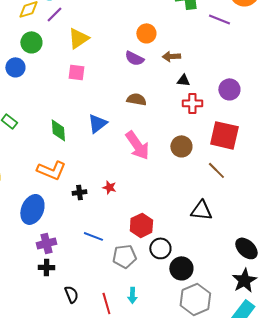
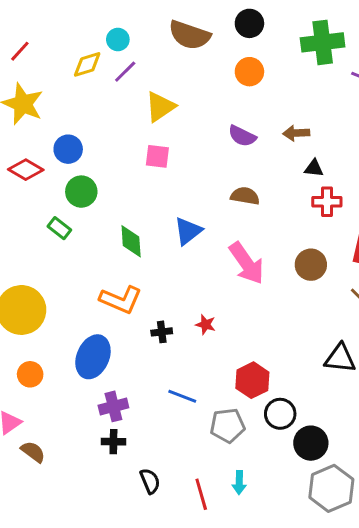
orange circle: (146, 33) -> (249, 72), moved
green circle: (31, 42) -> (81, 192), moved

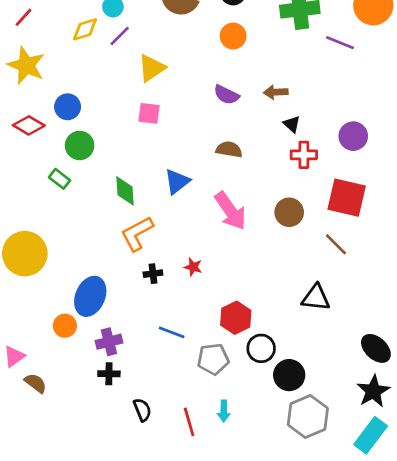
black triangle: (314, 168) -> (292, 124), turned 36
orange L-shape: (121, 300) -> (137, 234), moved, turned 129
orange circle: (30, 374) -> (65, 326), moved

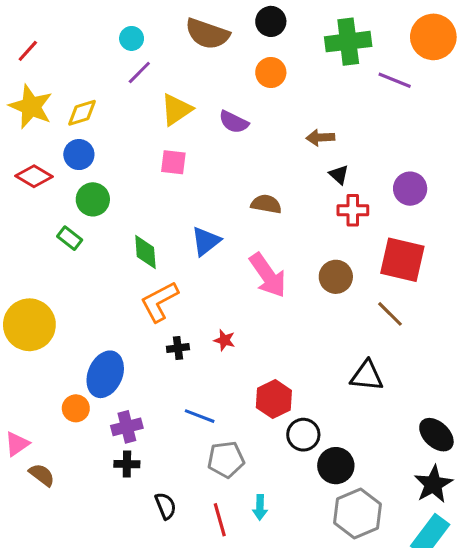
yellow diamond: (85, 29) -> (82, 113), moved
purple semicircle: (226, 95) -> (234, 122), moved
gray pentagon: (213, 359) -> (226, 459), moved

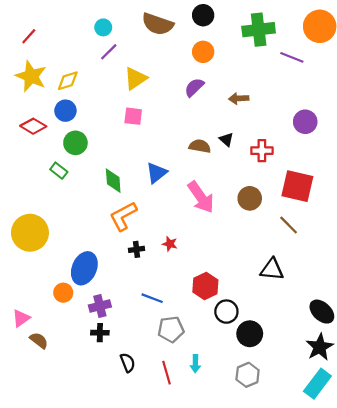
purple semicircle: (234, 122) -> (194, 87), moved, turned 110
black triangle: (339, 175) -> (226, 140), moved
purple circle: (410, 189) -> (305, 122), moved
gray hexagon: (357, 514) -> (248, 375), moved, size x0.7

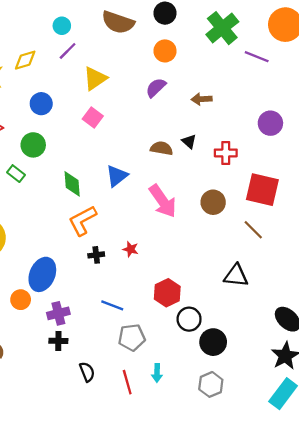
green cross: (259, 30) -> (222, 28), turned -32
yellow diamond: (68, 81) -> (25, 60), moved
blue circle: (65, 111) -> (41, 104), moved
pink square: (133, 116) -> (93, 117), turned 30

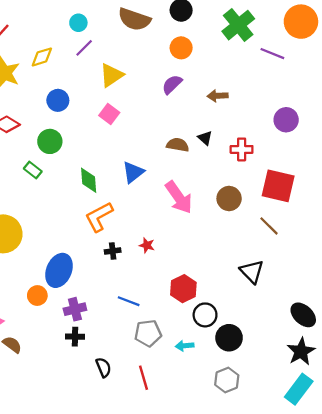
black triangle: (236, 276) -> (252, 272), turned 40
cyan arrow: (157, 373) -> (185, 346), moved, turned 84

